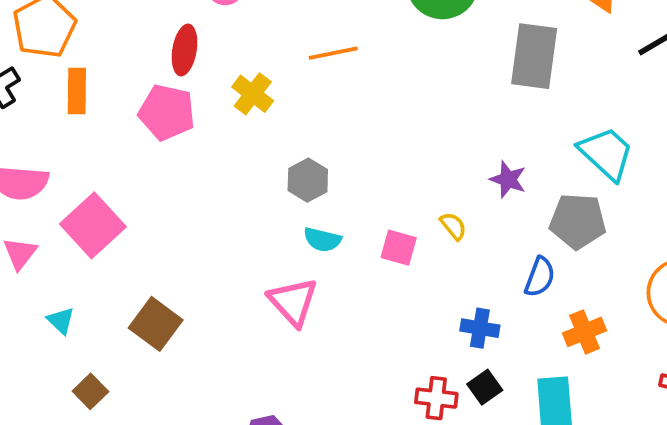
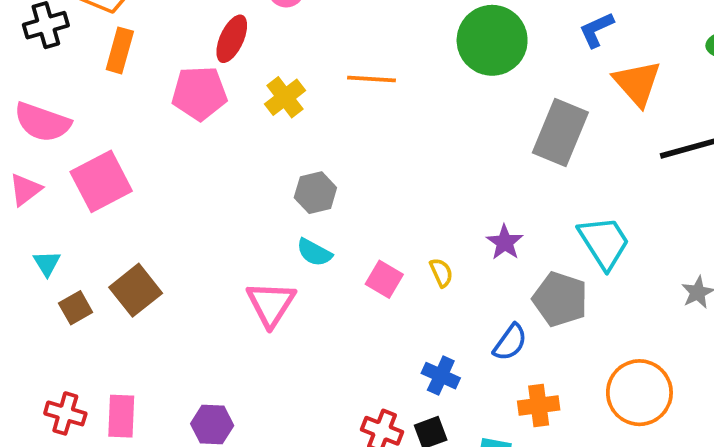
pink pentagon: (167, 112) -> (199, 93), turned -30
brown square: (90, 391) -> (76, 308), moved

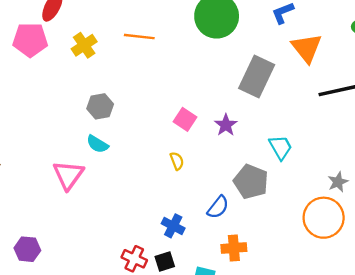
purple star: (505, 242) -> (226, 125), moved
cyan trapezoid: (604, 242) -> (281, 147), size x0.7
pink square: (384, 279) -> (185, 119), moved
orange circle: (639, 393) -> (324, 218), moved

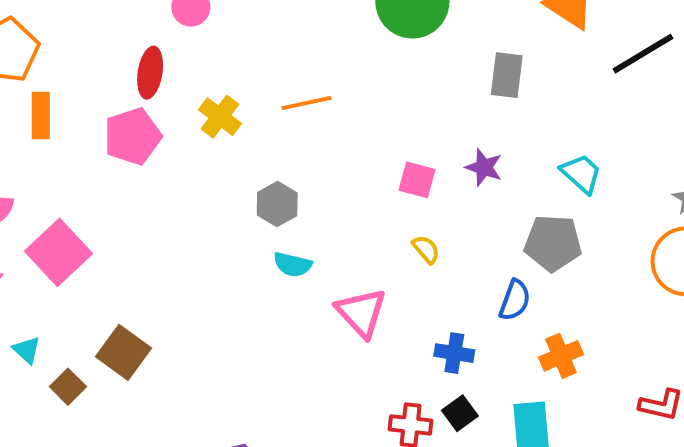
orange line: (139, 37) -> (306, 103), moved
gray rectangle: (257, 76) -> (507, 75), size x0.7
pink triangle: (68, 175) -> (361, 313), moved

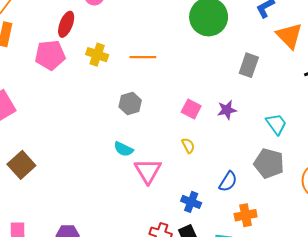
yellow cross: (220, 117) -> (97, 55), turned -30
purple star: (484, 167) -> (227, 110), turned 30
gray hexagon: (277, 204) -> (130, 103), moved
gray pentagon: (553, 243) -> (269, 163), moved
cyan semicircle: (293, 265) -> (124, 149), moved

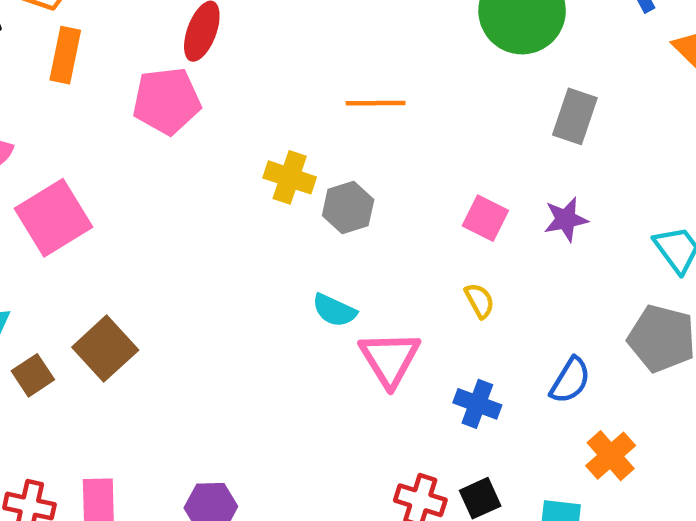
yellow cross: (97, 55) -> (290, 177), moved
gray rectangle: (249, 65) -> (575, 116), moved
blue cross: (191, 202) -> (477, 404), moved
orange cross: (246, 215) -> (611, 456), turned -30

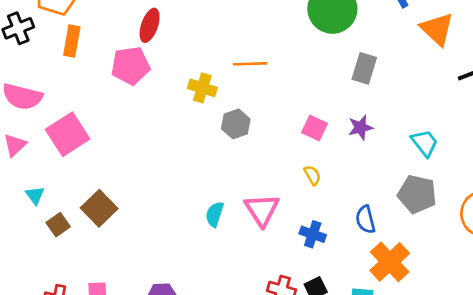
yellow cross: (290, 177) -> (202, 88), moved
cyan semicircle: (334, 310) -> (215, 214), moved, turned 85
blue semicircle: (570, 380) -> (365, 219), turned 136
orange cross: (611, 456) -> (390, 262), size x1.4

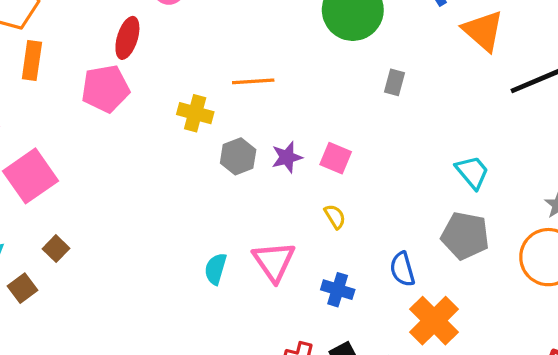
gray rectangle: (364, 68) -> (395, 82), size x0.7
purple star: (361, 127) -> (287, 157), moved
brown square: (99, 208) -> (56, 249), moved, size x0.6

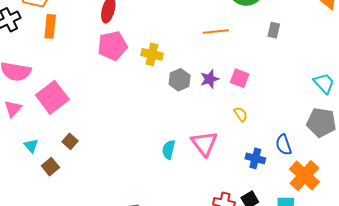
orange line: (253, 81) -> (216, 32), moved
pink pentagon: (105, 89) -> (112, 46), moved
blue cross: (338, 290) -> (255, 158), moved

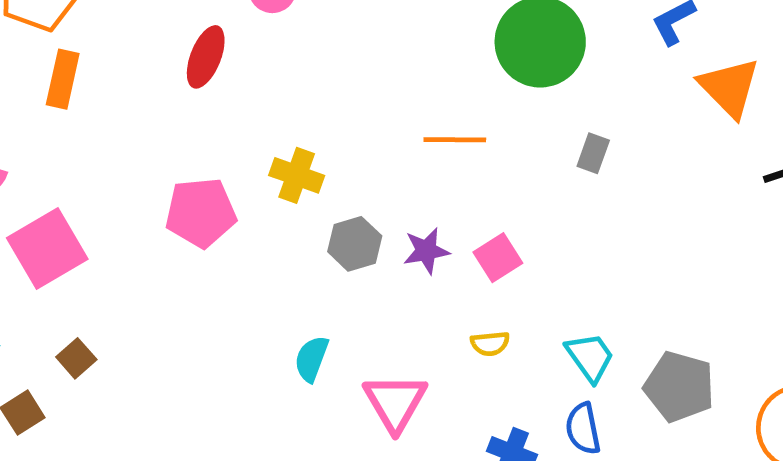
pink pentagon: (112, 46) -> (201, 213), moved
pink square: (240, 78) -> (498, 258), turned 30
cyan trapezoid: (324, 83) -> (590, 357), moved
yellow semicircle: (241, 114) -> (490, 344), turned 112
cyan semicircle: (169, 150) -> (311, 359), moved

